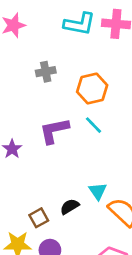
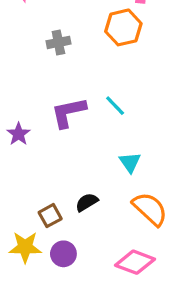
orange hexagon: (92, 89) -> (123, 27), moved
cyan triangle: (98, 191) -> (130, 162), moved

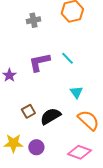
black semicircle: (87, 202) -> (50, 116), size x1.5
brown square: (50, 216) -> (28, 111), moved

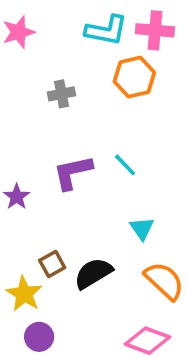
yellow star: (13, 143) -> (24, 294), moved, turned 30
purple circle: (36, 147) -> (39, 337), moved

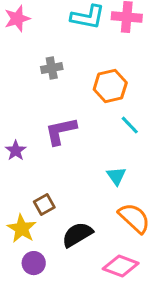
orange hexagon: (134, 77) -> (110, 86), moved
cyan line: (125, 165) -> (130, 125), moved
black semicircle: (93, 273) -> (77, 235), moved

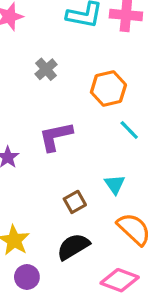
gray cross: (52, 68) -> (46, 69), turned -30
brown square: (44, 205) -> (75, 202), moved

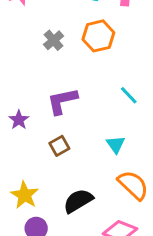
orange hexagon: (108, 88) -> (98, 36), moved
brown square: (75, 202) -> (59, 146), moved

